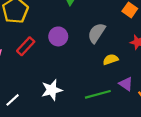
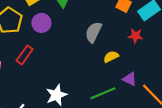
purple circle: (58, 36) -> (41, 23), moved

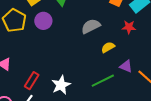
gray semicircle: (93, 32) -> (91, 26), turned 42
red rectangle: (25, 55) -> (32, 81), moved

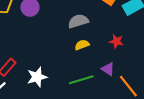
red star: (129, 27) -> (116, 41), moved
yellow semicircle: (108, 47) -> (82, 45), moved

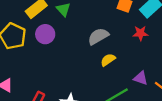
red star: (116, 41) -> (140, 33), moved

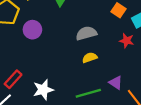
purple circle: (45, 34) -> (32, 30), moved

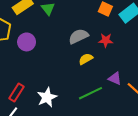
red star: (127, 41) -> (106, 40), moved

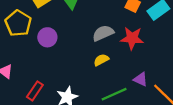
red star: (106, 40) -> (132, 38), size x1.5
yellow semicircle: (86, 59) -> (101, 60), moved

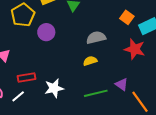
red star: (132, 38) -> (135, 49), moved
red rectangle: (35, 91) -> (26, 77), turned 36

